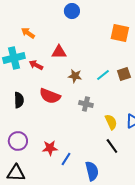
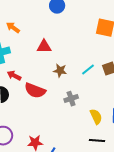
red arrow: (36, 65) -> (14, 76), moved
gray cross: (86, 104) -> (71, 99), turned -32
black line: (112, 146) -> (97, 141), turned -49

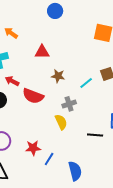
cyan line: (88, 70) -> (86, 83), moved
yellow semicircle: (96, 117) -> (61, 122), moved
black line: (97, 141) -> (95, 135), moved

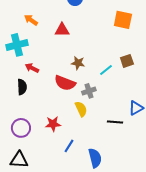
red triangle: (42, 52) -> (62, 30), moved
red semicircle: (33, 96) -> (65, 83), moved
red star: (33, 148) -> (53, 124), moved

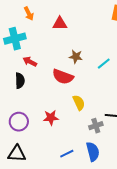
orange arrow: (31, 20) -> (29, 14), turned -152
gray cross: (89, 91) -> (96, 126), moved
blue line: (69, 146) -> (67, 154), moved, turned 32

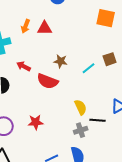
orange arrow: (29, 14) -> (26, 26), moved, turned 48
red arrow: (30, 62) -> (24, 66), moved
yellow semicircle: (79, 103) -> (81, 107), moved

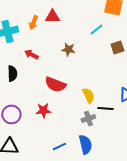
orange arrow: (26, 26) -> (33, 22), moved
cyan line: (89, 68) -> (96, 30), moved
red semicircle: (48, 81) -> (55, 84), moved

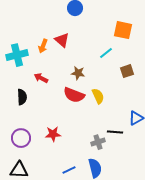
red triangle: (52, 16) -> (62, 40), turned 42
red semicircle: (55, 84) -> (74, 95), moved
yellow semicircle: (88, 96) -> (98, 96), moved

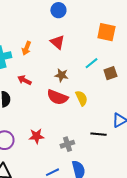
red triangle: (62, 40) -> (57, 42), moved
cyan line: (106, 53) -> (91, 63), moved
gray cross: (98, 142) -> (67, 144), moved

